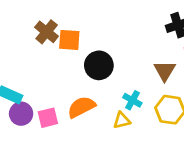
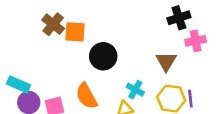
orange semicircle: (81, 107) -> (87, 96), turned -92

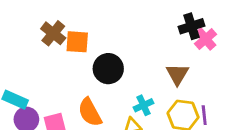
pink cross: (196, 41) -> (206, 39), moved, turned -30
cyan cross: (135, 90) -> (144, 105), turned 36

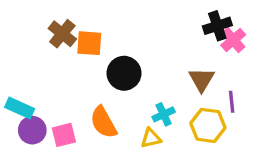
purple line: (204, 115) -> (232, 102), moved

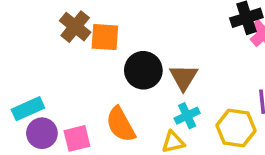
brown triangle: (202, 80) -> (184, 77), moved
cyan rectangle: (20, 108) -> (28, 109), turned -48

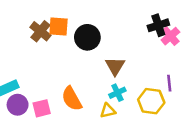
orange square: (105, 37) -> (58, 26), moved
black circle: (143, 70) -> (87, 37), moved

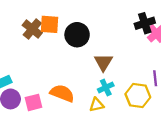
orange semicircle: (72, 99) -> (62, 93), turned 140

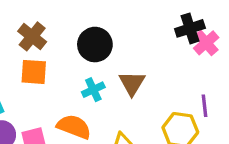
orange square: (50, 24) -> (34, 72), moved
cyan cross: (106, 87) -> (93, 90), moved

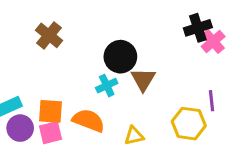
black circle: (95, 45) -> (120, 57), moved
orange square: (34, 72) -> (51, 111), moved

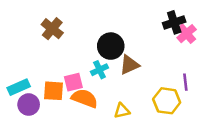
brown triangle: (143, 79) -> (129, 65), turned 35
pink square: (51, 133) -> (73, 82), moved

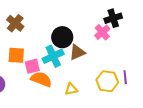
pink cross: (187, 34) -> (102, 32), moved
cyan cross: (100, 70) -> (53, 56), size x1.5
purple line: (185, 82) -> (125, 77), moved
orange square: (53, 91) -> (16, 55), moved

